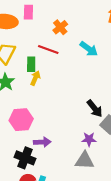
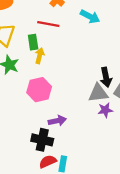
black arrow: (95, 108) -> (106, 77), turned 36
pink hexagon: (21, 120) -> (39, 90), moved
gray triangle: (85, 161) -> (98, 93), moved

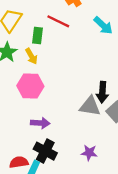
yellow arrow: (40, 56) -> (31, 56), moved, turned 120
purple star: (105, 110) -> (89, 153), moved
black cross: (42, 140) -> (45, 151), moved

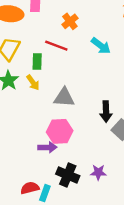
pink hexagon: (30, 86) -> (60, 131), moved
gray triangle: (90, 106) -> (64, 97), moved
black cross: (45, 151) -> (68, 175), moved

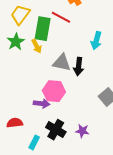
cyan arrow: (101, 46) -> (96, 41), moved, turned 60
green rectangle: (37, 61) -> (43, 29), size x1.6
black arrow: (106, 112) -> (79, 66), moved
red semicircle: (30, 188) -> (15, 123), moved

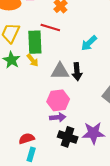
cyan arrow: (96, 41) -> (89, 43), turned 42
purple arrow: (42, 104) -> (58, 117), moved
purple star: (82, 131) -> (93, 133), size x1.6
cyan rectangle: (34, 142) -> (31, 154), moved

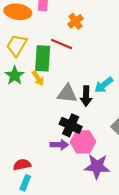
cyan arrow: (89, 43) -> (104, 85), moved
pink hexagon: (58, 100) -> (83, 142), moved
black cross: (68, 137) -> (71, 125), moved

